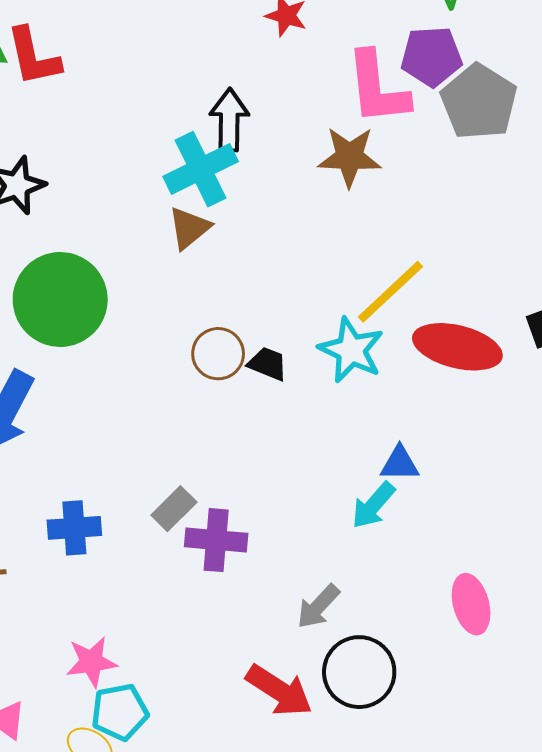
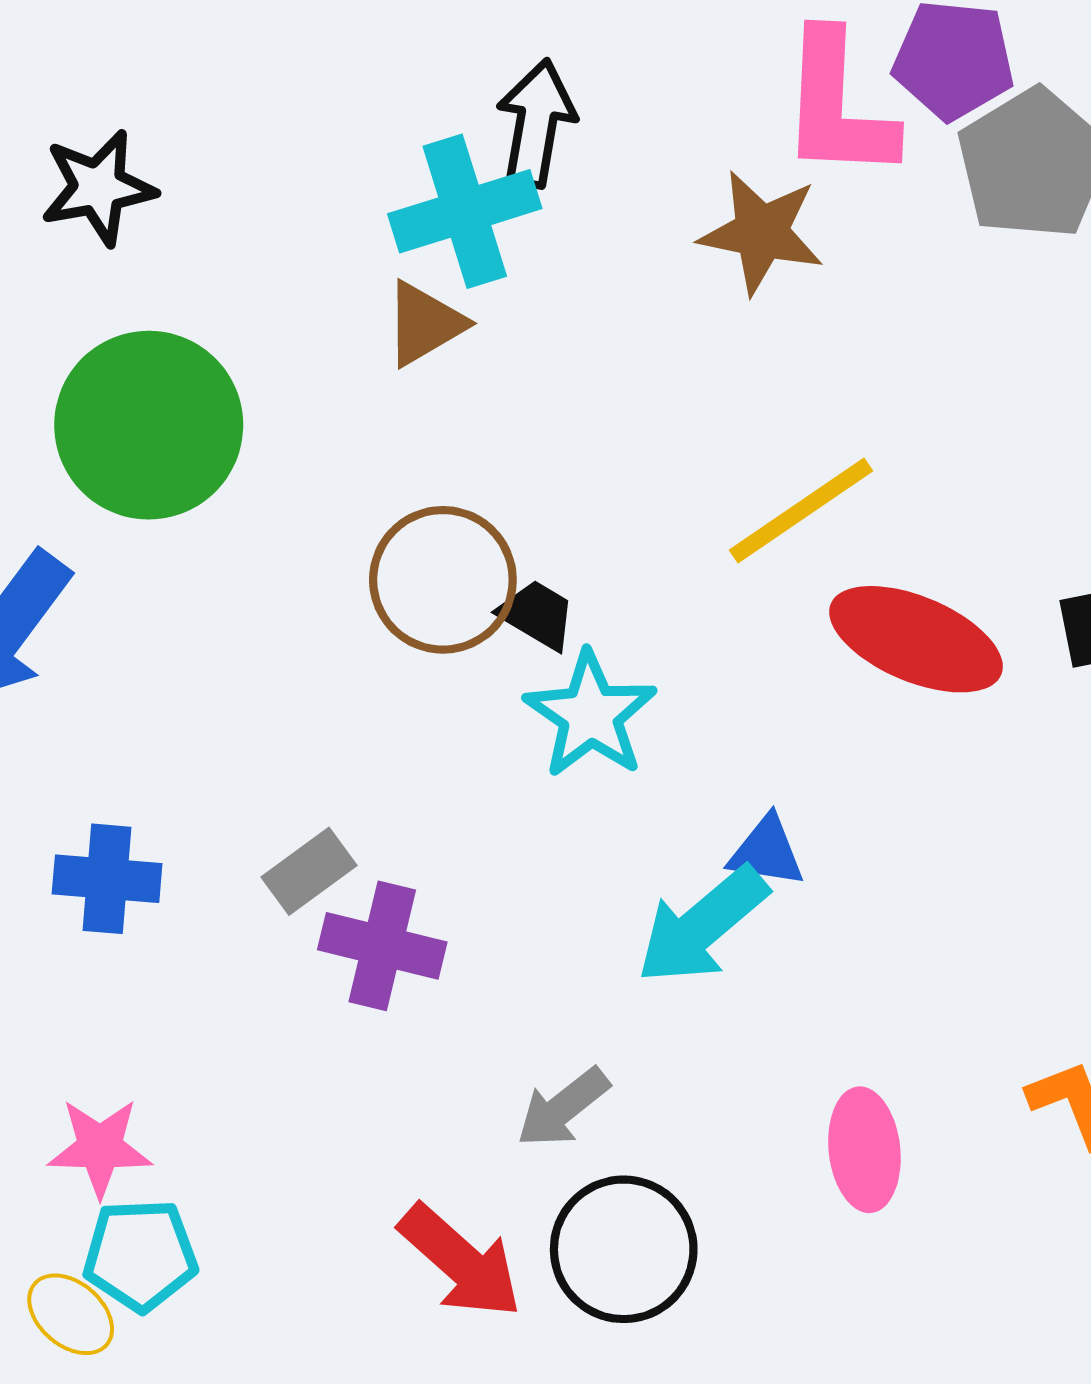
cyan star: (351, 350) -> (590, 715), moved
brown circle: (218, 354) -> (443, 580), size x1.4
cyan arrow: (373, 505) -> (702, 925), size x1.4

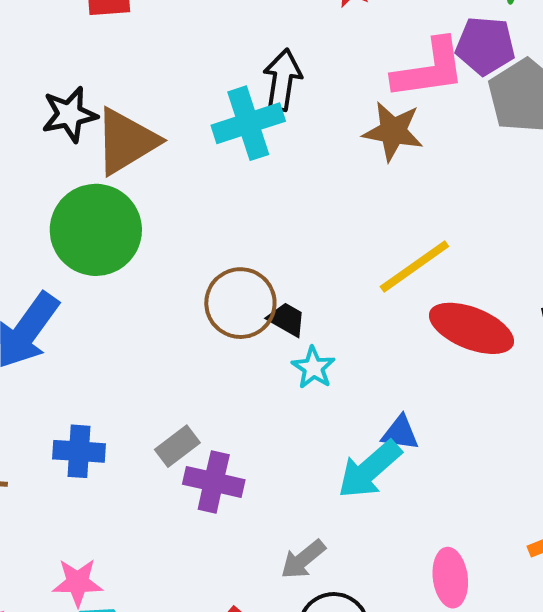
pink L-shape: (837, 106) -> (429, 69), turned -100
brown triangle: (425, 324) -> (126, 141), moved, size x1.6
cyan star: (590, 715) -> (313, 368), size x0.7

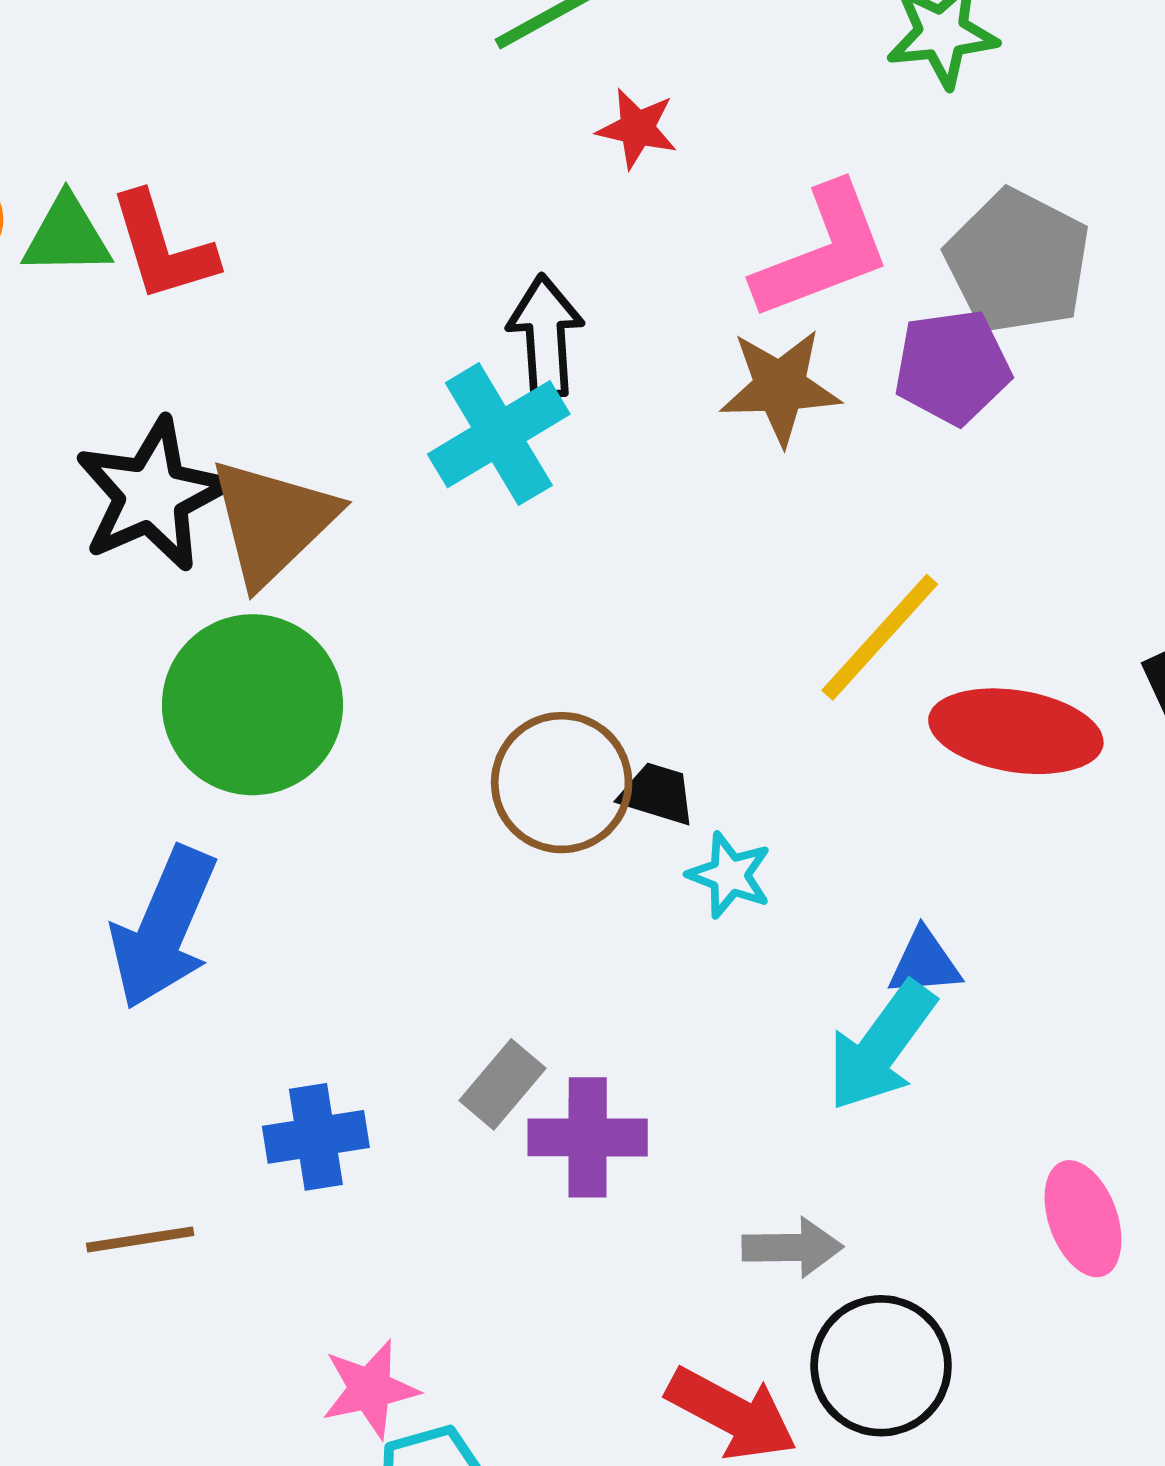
purple pentagon: (485, 46) -> (952, 367), moved
black star: (69, 114) -> (152, 495), size x1.4
gray arrow: (303, 559) -> (792, 1247), turned -129

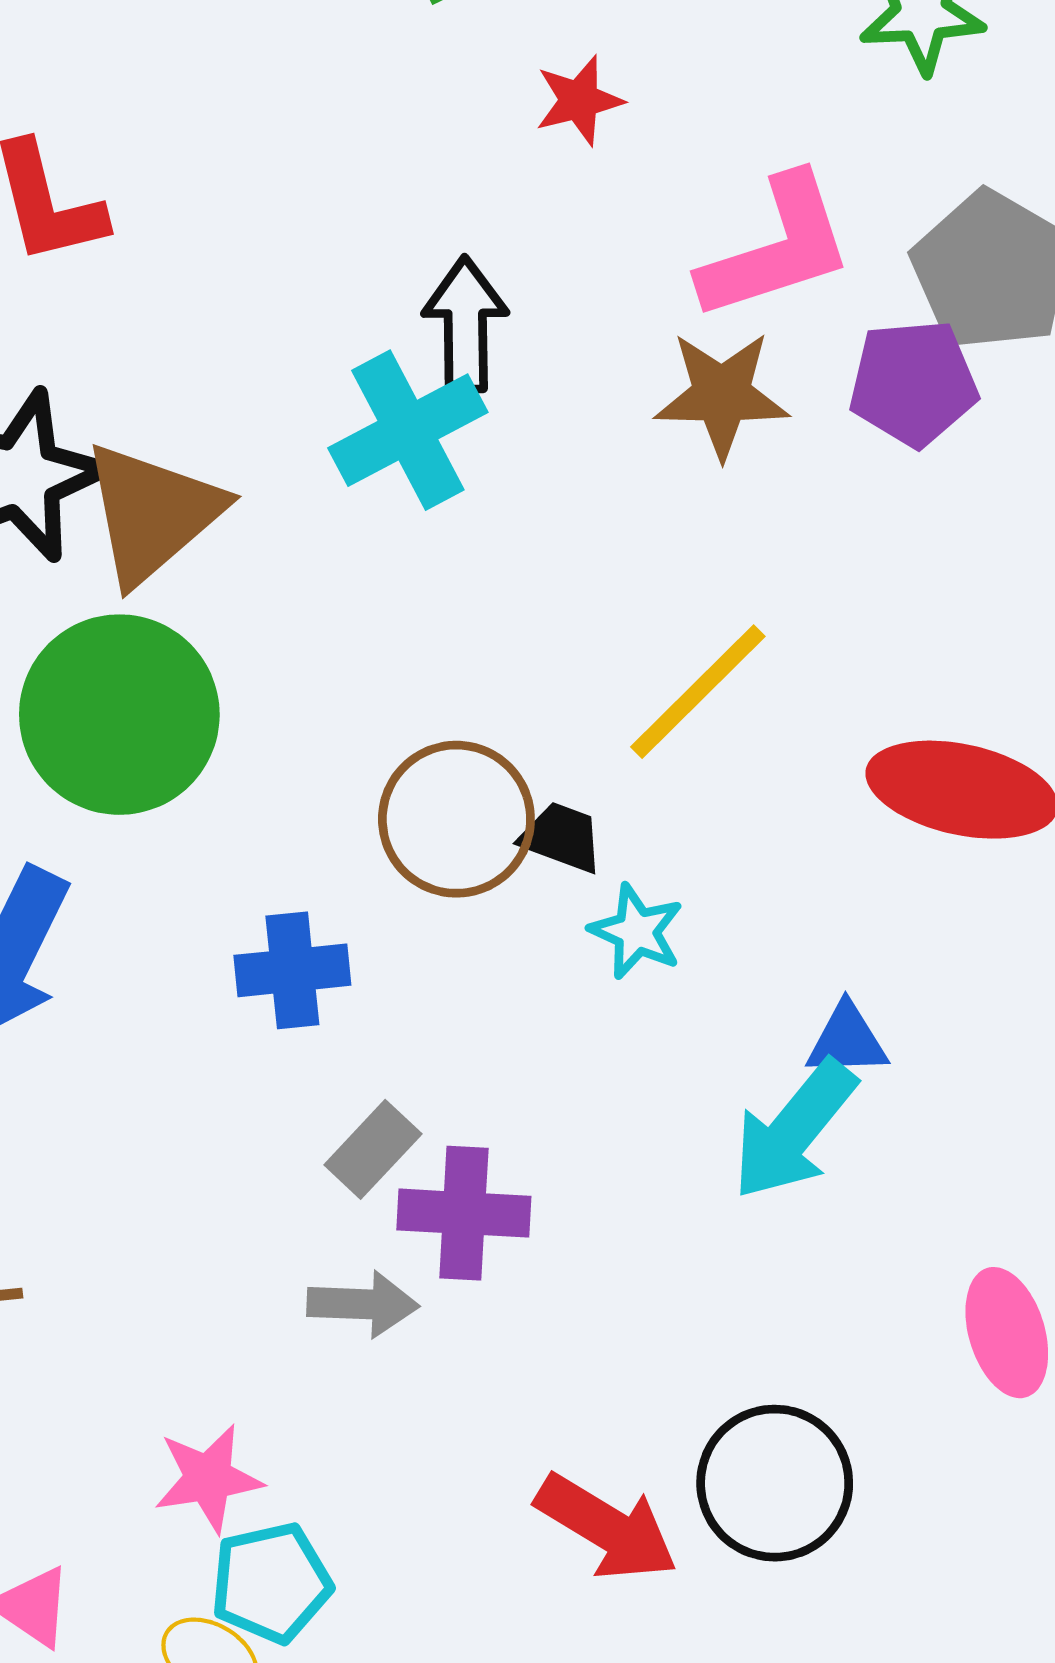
red star: (637, 128) -> (579, 100), turned -30
yellow line: (880, 637) -> (698, 692), moved
blue cross: (316, 1137) -> (292, 970), moved
gray arrow: (792, 1247) -> (363, 1304), moved

